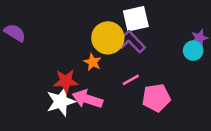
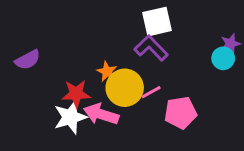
purple semicircle: (15, 33) -> (28, 60), moved, turned 120
yellow circle: (108, 38) -> (125, 88), moved

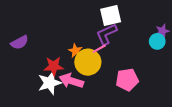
purple L-shape: (151, 48) -> (107, 34), turned -70
pink line: (151, 92) -> (99, 49), moved

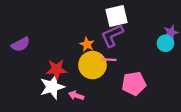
pink line: (99, 49) -> (109, 60), moved, turned 32
orange star: (75, 51) -> (87, 44), moved
pink arrow: (71, 81) -> (76, 96), moved, size x0.6

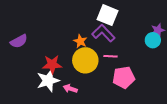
white square: (116, 16) -> (107, 15), turned 35
purple L-shape: (112, 36) -> (103, 33), turned 70
pink line: (109, 60) -> (111, 56), moved

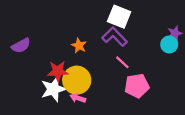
orange star: (80, 41) -> (79, 46), moved
pink line: (111, 56) -> (122, 62), turned 40
yellow circle: (85, 60) -> (77, 80), moved

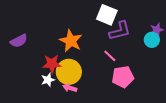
purple L-shape: (115, 37) -> (120, 31), moved, turned 120
orange star: (79, 46) -> (71, 41), size x1.6
white star: (53, 89) -> (48, 80), size x0.6

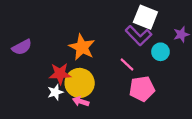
white square: (107, 15) -> (145, 17), moved
purple L-shape: (120, 31) -> (139, 36), turned 60
cyan circle: (152, 40) -> (160, 52), moved

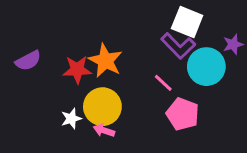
cyan circle: (160, 52) -> (206, 67), size x1.6
red star: (60, 74) -> (77, 70), moved
pink pentagon: (142, 89) -> (183, 114), turned 30

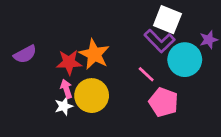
pink arrow: (104, 130) -> (66, 89), moved, turned 54

